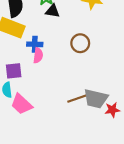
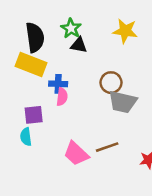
gray trapezoid: (96, 99) -> (123, 102), moved
pink trapezoid: (21, 104) -> (76, 154), moved

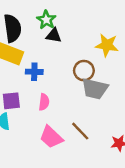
yellow star: (125, 31) -> (107, 45), moved
pink semicircle: (62, 97) -> (44, 102), moved
brown line: (107, 147) -> (80, 131), turned 65

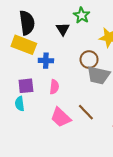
green star: (46, 20) -> (82, 15), moved
black triangle: (54, 36) -> (63, 29), turned 48

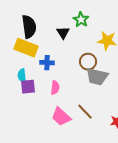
cyan semicircle: (20, 104) -> (22, 76), moved

